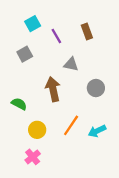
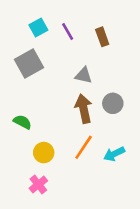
purple line: (56, 36) -> (68, 31), moved
gray square: (25, 54) -> (29, 63), size x1.5
brown arrow: (53, 89) -> (84, 109), moved

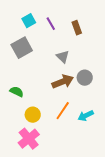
gray triangle: (84, 75) -> (63, 57), turned 32
brown arrow: (84, 109) -> (63, 82), turned 80
pink cross: (38, 184) -> (29, 139), size x1.5

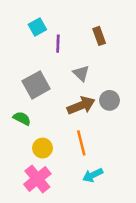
purple line: (51, 24) -> (58, 44), moved, turned 32
gray square: (22, 48) -> (36, 85), moved
orange line: (63, 111) -> (81, 143), turned -48
cyan arrow: (86, 116) -> (93, 175), moved

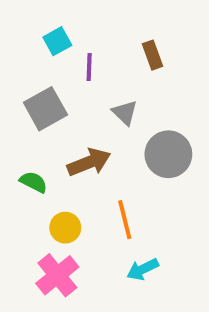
gray square: (36, 85) -> (45, 109), moved
gray circle: (109, 100) -> (168, 154), size x1.5
brown arrow: (81, 106) -> (89, 162), moved

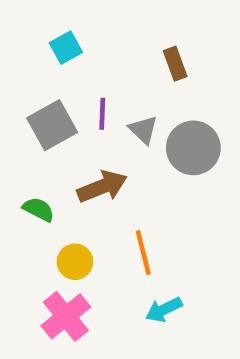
purple line: (89, 67) -> (102, 114), moved
gray circle: (168, 154) -> (193, 148), moved

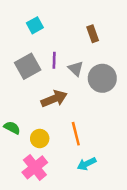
green semicircle: (39, 209) -> (12, 128), moved

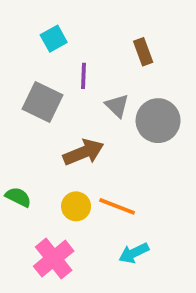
purple line: (54, 60) -> (83, 76), moved
gray square: (28, 66) -> (42, 102), turned -35
orange line: (76, 134) -> (117, 206), turned -55
yellow circle: (40, 138) -> (76, 206), moved

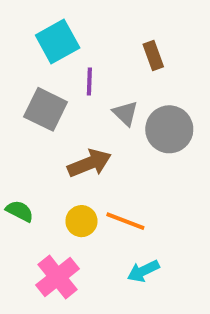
cyan square: (54, 39) -> (58, 42), size x1.5

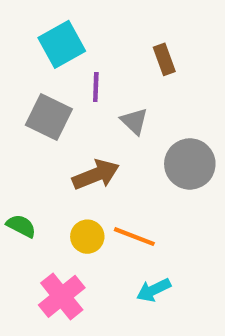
gray circle: (169, 129) -> (190, 164), moved

